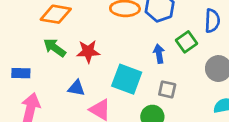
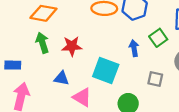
green arrow: (55, 48) -> (42, 43), turned 36
gray square: (167, 89) -> (155, 79), moved

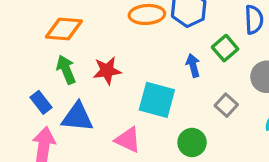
blue rectangle: (13, 65) -> (41, 102), moved, turned 56
blue triangle: (61, 78) -> (77, 117), moved, size x1.5
gray square: (155, 79) -> (226, 105), turned 35

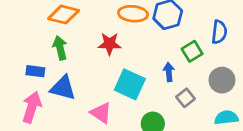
blue arrow: (193, 65) -> (169, 72), moved
red star: (107, 71) -> (109, 44), moved
blue rectangle: (41, 102) -> (35, 71), turned -54

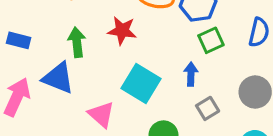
green arrow: (60, 48) -> (77, 42), moved
green square: (192, 51) -> (211, 40), moved
blue rectangle: (35, 71) -> (19, 40), moved

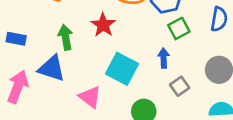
red star: (122, 31) -> (103, 25), turned 30

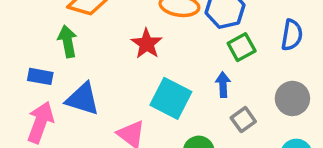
green arrow: (66, 37) -> (67, 41), moved
blue rectangle: (16, 39) -> (40, 76), moved

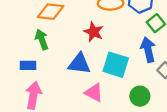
blue arrow: (223, 85) -> (148, 50), size x1.5
blue triangle: (83, 99) -> (79, 64), moved

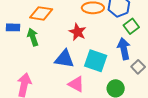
blue rectangle: (28, 65) -> (13, 27), moved

